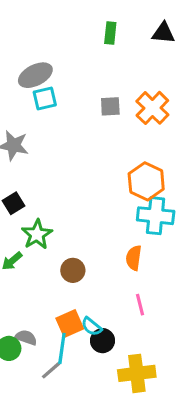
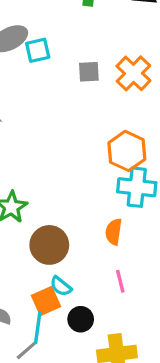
cyan square: (45, 99) -> (38, 50), moved
brown circle: (73, 270) -> (49, 245), size x1.5
cyan semicircle: (92, 327) -> (61, 286), moved

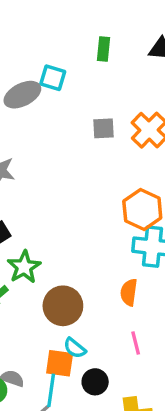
cyan square: (38, 50) -> (53, 78), moved, turned 30
orange square: (46, 301) -> (60, 363), turned 32

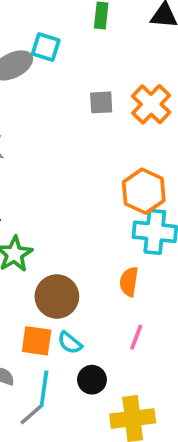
pink line: (136, 343) -> (136, 337), turned 35
orange square: (60, 363) -> (37, 341), moved

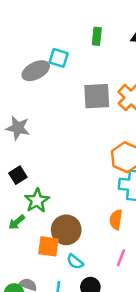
gray square: (101, 102) -> (97, 96), size x1.6
orange square: (37, 341) -> (48, 246), moved

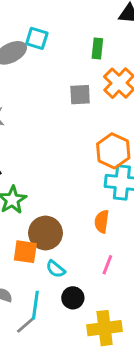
green rectangle: (97, 36) -> (97, 49), moved
gray square: (97, 96) -> (80, 95), moved, size x0.7

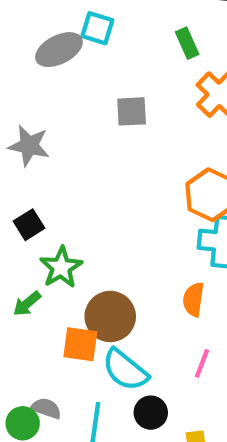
green rectangle: (97, 49) -> (187, 43), turned -30
gray square: (80, 95) -> (132, 111), moved
cyan semicircle: (56, 269) -> (125, 370), size x1.6

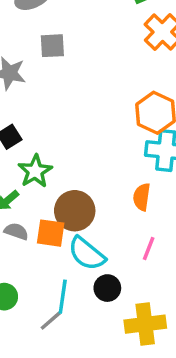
gray square: (132, 111) -> (52, 46), moved
gray semicircle: (46, 408) -> (16, 231), moved

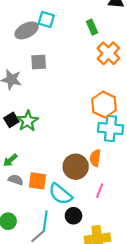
green star: (35, 171) -> (28, 121), moved
brown circle: (75, 211) -> (76, 167), moved

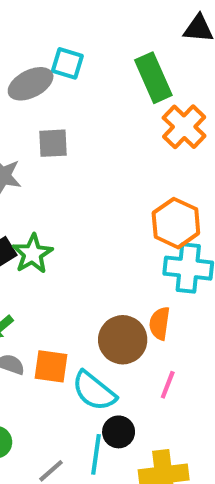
green rectangle: (92, 27) -> (153, 78), size x1.6
cyan line: (45, 221) -> (96, 454), moved

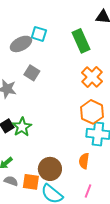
orange cross: (184, 127) -> (92, 77), moved
gray square: (53, 143) -> (32, 73), turned 35
brown circle: (123, 340) -> (50, 169), moved

